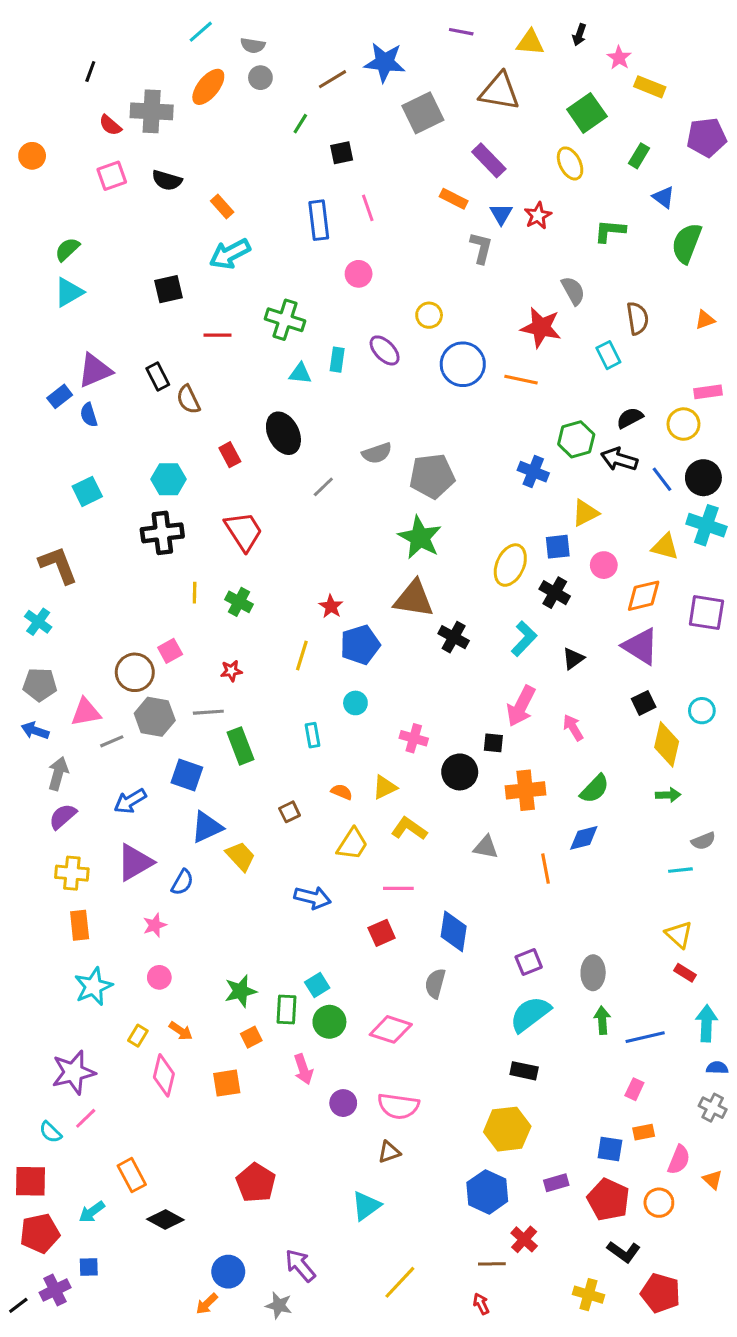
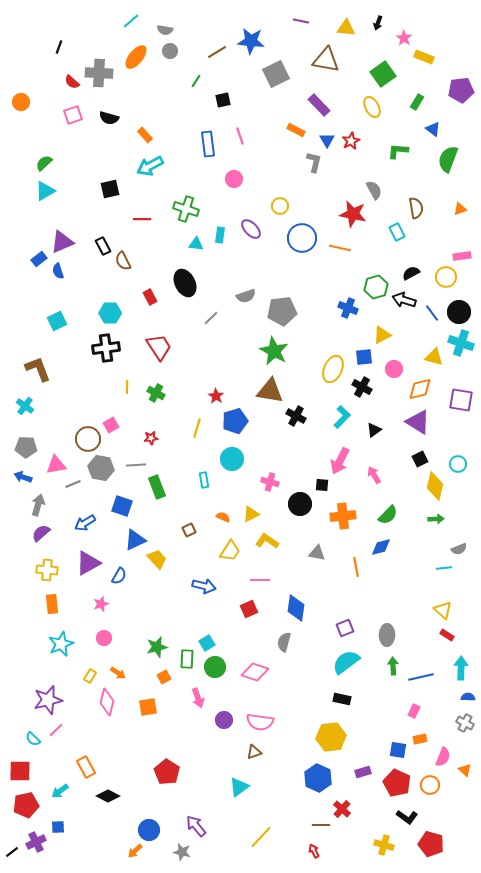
cyan circle: (355, 703) -> (232, 459), size x1.5

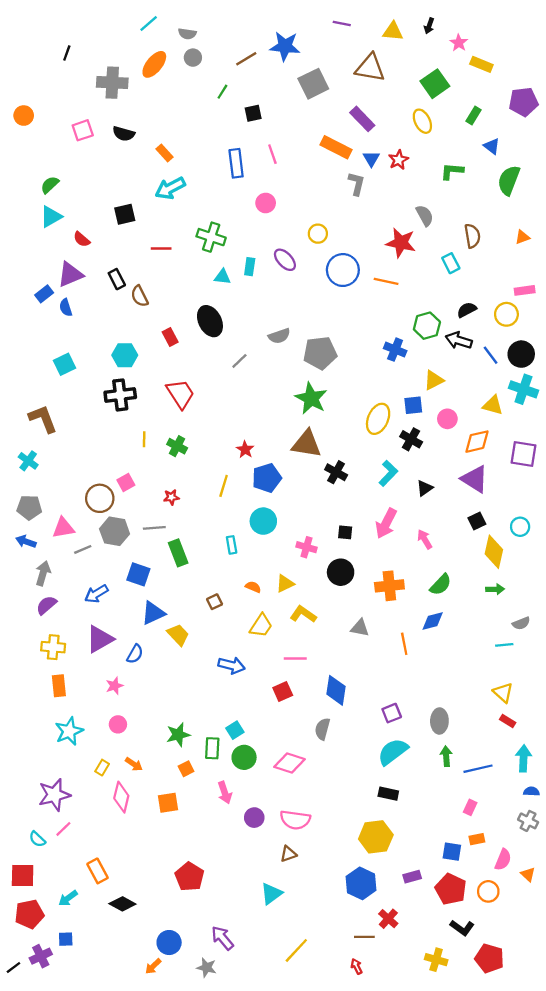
red semicircle: (72, 82) -> (82, 239), moved
orange rectangle: (296, 130) -> (336, 147), size x1.5
black square: (322, 485) -> (345, 532), moved

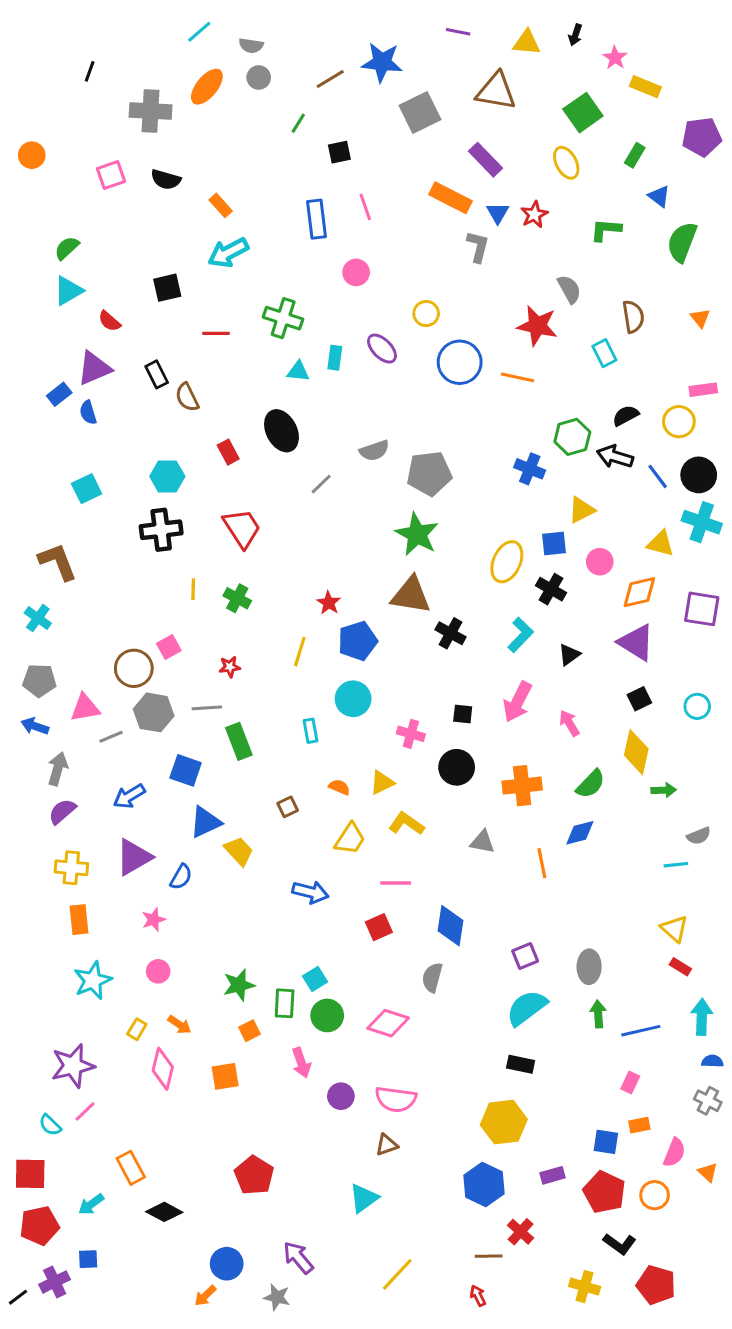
orange triangle: (522, 237) -> (700, 318), turned -49
yellow diamond: (494, 552) -> (636, 752), moved

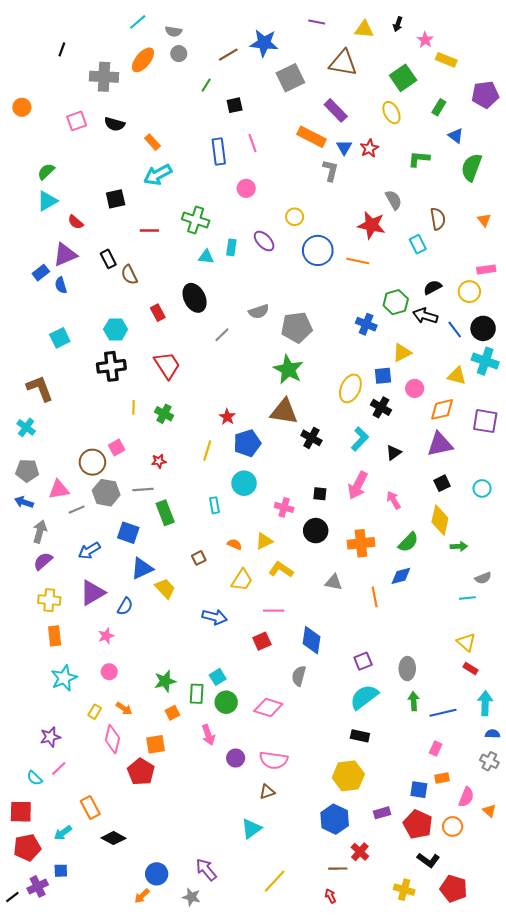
purple triangle: (636, 642) -> (440, 444), turned -44
purple star: (73, 1066) -> (50, 737), size x0.7
red pentagon: (254, 1175) -> (141, 772), moved

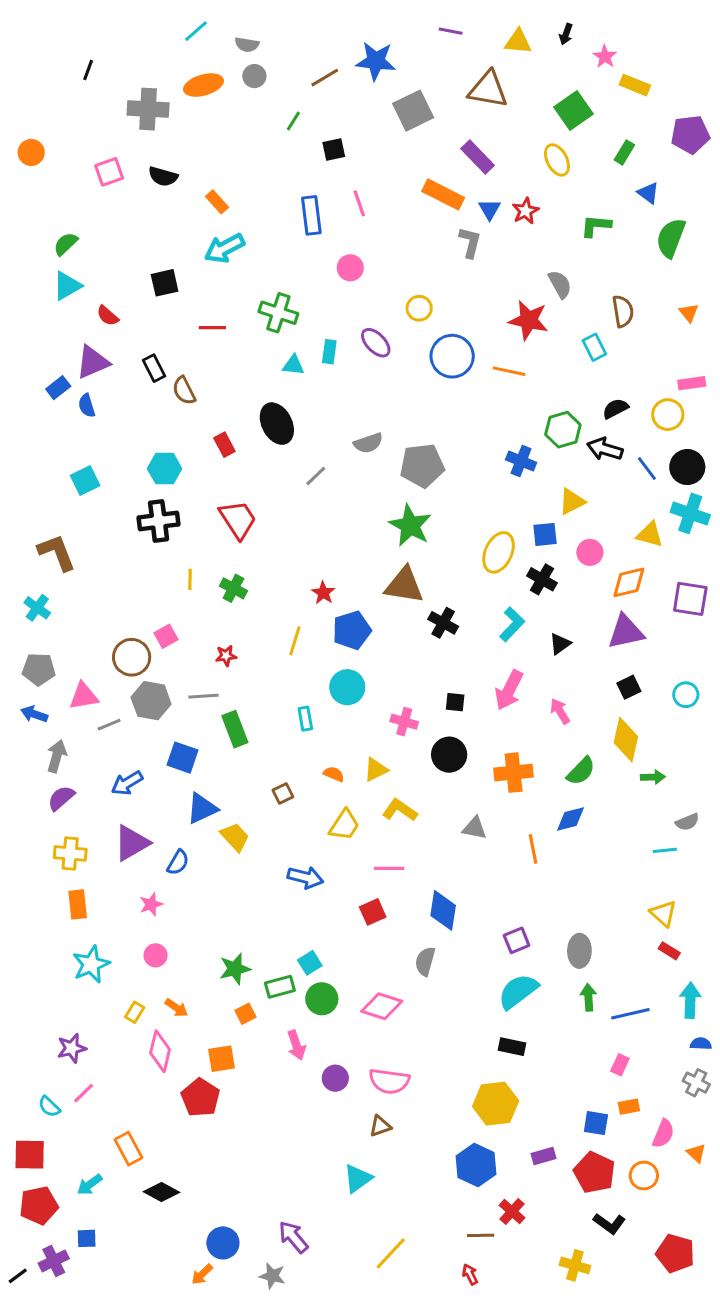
orange ellipse: (143, 60) -> (203, 85), turned 35
green rectangle: (197, 694) -> (280, 987), turned 72
red pentagon: (454, 889) -> (675, 1253), moved

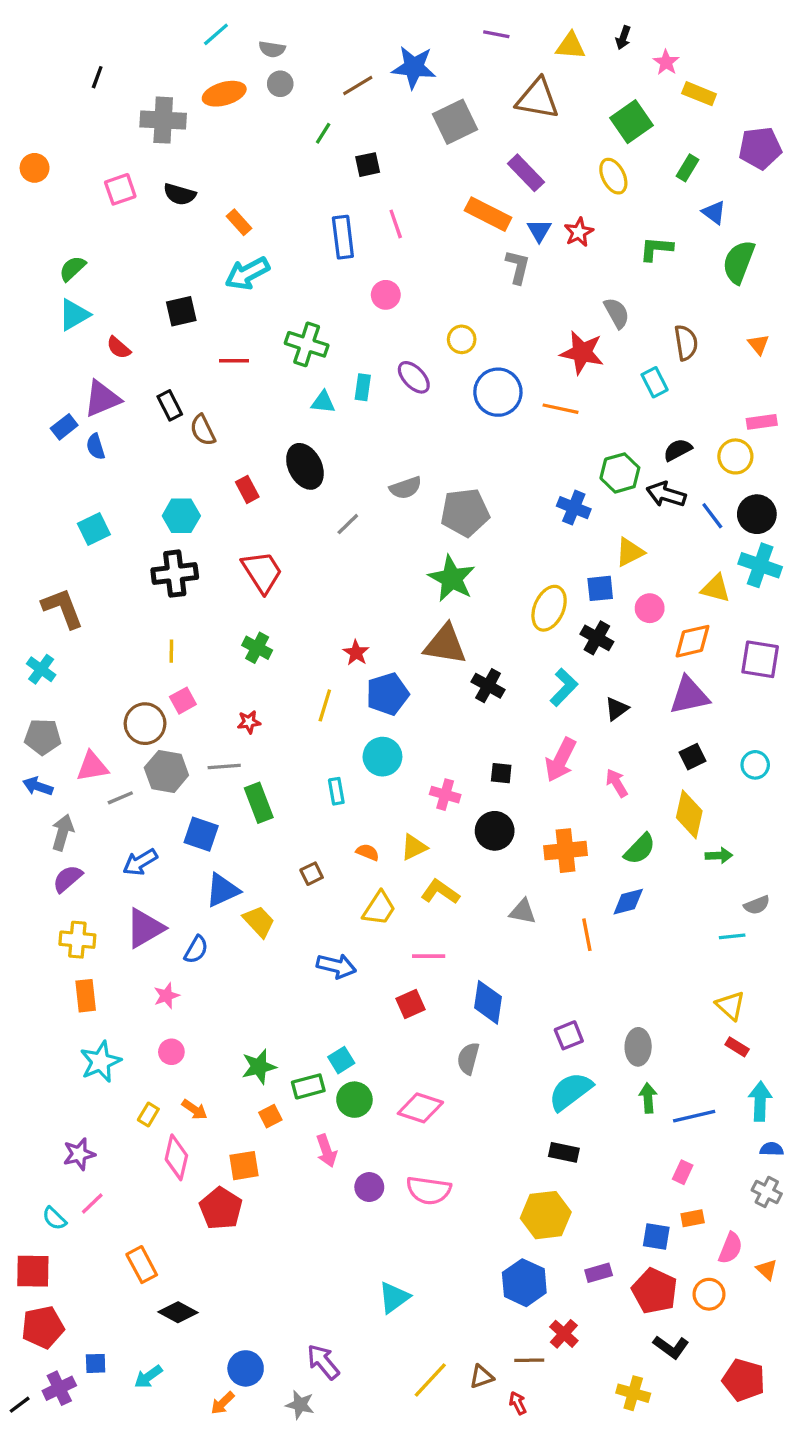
yellow line: (190, 579) -> (171, 651), moved
brown triangle: (380, 1126) -> (481, 1377), moved
cyan arrow: (90, 1185) -> (148, 1377), moved

